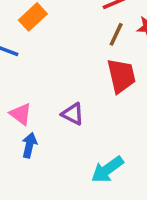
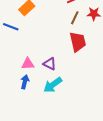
pink triangle: (21, 114) -> (28, 64), moved, turned -40
cyan arrow: (107, 169) -> (53, 85), moved

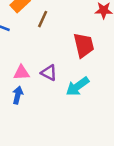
brown line: (75, 18) -> (43, 19), moved
cyan arrow: (53, 85) -> (77, 86), moved

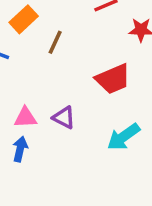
red trapezoid: (84, 45) -> (113, 79), turned 80
cyan arrow: (77, 86) -> (123, 137), moved

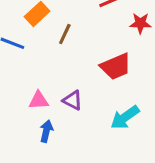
blue arrow: (20, 149) -> (46, 131), moved

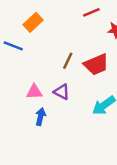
brown line: (65, 34) -> (68, 61), moved

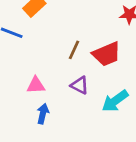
purple triangle: (62, 92) -> (80, 85), moved

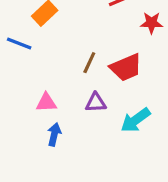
purple triangle: (80, 85) -> (96, 103), turned -30

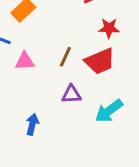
red star: (152, 23) -> (109, 28), moved
pink triangle: (46, 103) -> (25, 61), moved

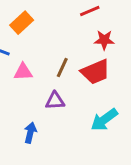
purple triangle: (71, 94) -> (55, 101), moved

